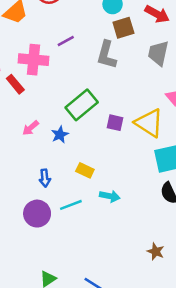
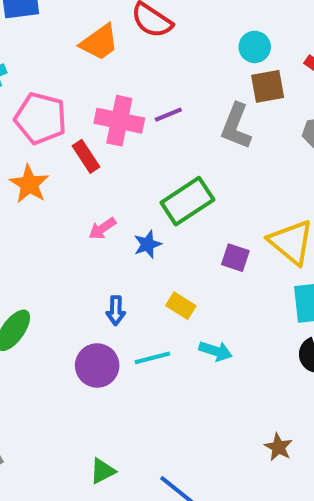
purple line: (66, 41) -> (168, 115), moved
purple square: (115, 123) -> (235, 258), moved

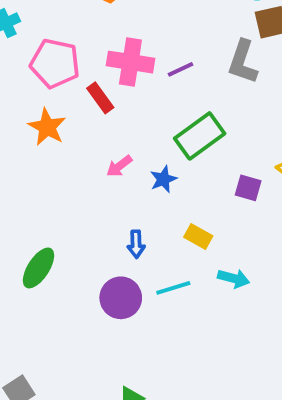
purple line: (168, 115) -> (181, 69), moved

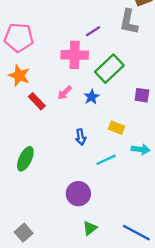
pink cross: (130, 62) -> (75, 55), moved
red rectangle: (100, 98) -> (37, 101), moved
purple circle: (121, 298) -> (78, 194), moved

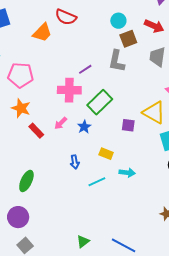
purple circle: (78, 194) -> (18, 217), moved

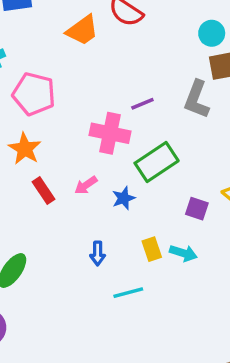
yellow rectangle: (106, 154) -> (152, 249), turned 40
cyan arrow: (127, 173) -> (183, 253), moved

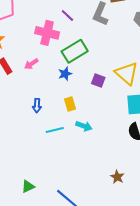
purple line: (142, 104) -> (67, 16), turned 64
blue star: (124, 198) -> (65, 74), moved
cyan arrow: (183, 253) -> (84, 126), moved

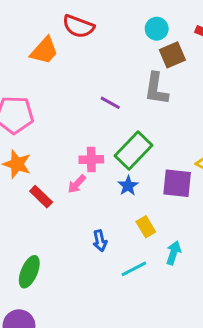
pink cross: (47, 33) -> (91, 159), moved, size x0.7
purple square: (98, 80) -> (177, 183), size x1.5
cyan arrow: (84, 126) -> (174, 253), turned -77

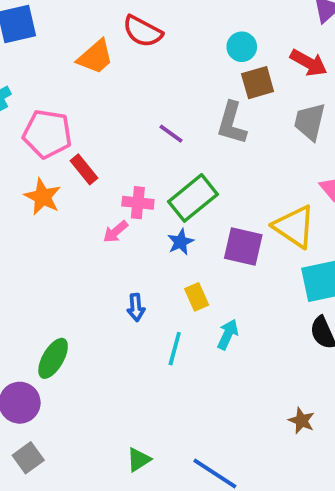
red rectangle: (41, 197) -> (84, 169), moved
cyan line: (134, 269) -> (175, 349), turned -55
green ellipse: (29, 272) -> (53, 358), moved

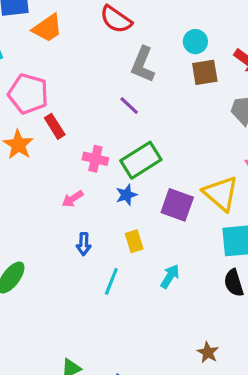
orange trapezoid: (95, 57) -> (47, 28), moved
gray L-shape: (232, 123) -> (143, 65), moved
pink arrow: (116, 232) -> (73, 199), moved
cyan arrow: (228, 334) -> (170, 276), moved

